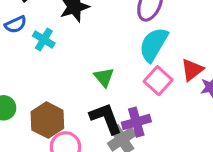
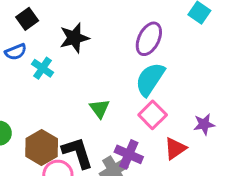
red triangle: (192, 70) -> (175, 148), moved
black L-shape: (106, 118) -> (77, 153), moved
purple cross: (136, 122) -> (129, 154), turned 36

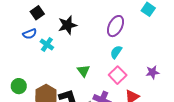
cyan semicircle: (150, 79) -> (116, 52), size x0.6
purple star: (204, 124) -> (152, 72), moved

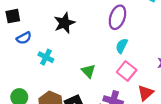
black square: (37, 13) -> (13, 16), moved, turned 32
cyan cross: (47, 44) -> (46, 57), moved

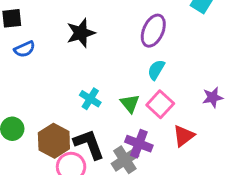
cyan cross: (46, 57) -> (90, 99), moved
green triangle: (88, 71) -> (130, 103), moved

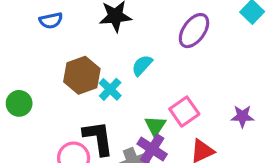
cyan semicircle: (156, 70) -> (142, 65), moved
green triangle: (130, 103) -> (155, 126), moved
brown hexagon: (54, 141) -> (82, 75), moved

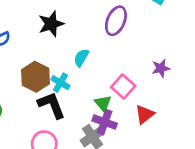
purple star: (242, 116) -> (161, 68), moved
black L-shape: (98, 138) -> (52, 105), moved

